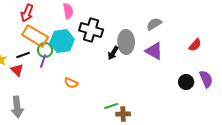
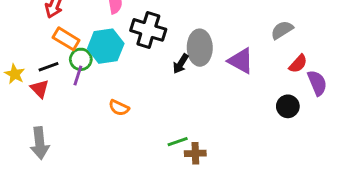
gray semicircle: (154, 24) -> (282, 30), moved
orange rectangle: (35, 36) -> (66, 39), size x0.7
red semicircle: (195, 45) -> (298, 64), moved
purple semicircle: (206, 79) -> (317, 83), moved

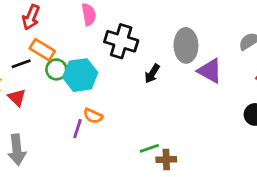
cyan hexagon: (106, 46) -> (80, 75), moved
gray ellipse: (200, 48) -> (186, 45), moved
black line: (48, 67) -> (21, 64), moved
purple line: (78, 75) -> (77, 129), moved

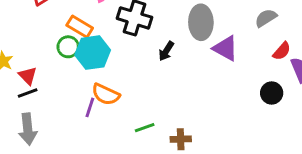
orange rectangle: (42, 50) -> (80, 27), moved
black line: (21, 64) -> (28, 93), moved
orange semicircle: (93, 116) -> (106, 94), size x1.4
green line: (149, 148) -> (145, 128), moved

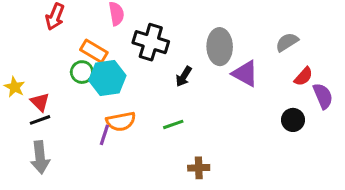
orange semicircle: (106, 94) -> (121, 121), turned -36
green line: (145, 128) -> (173, 124), moved

